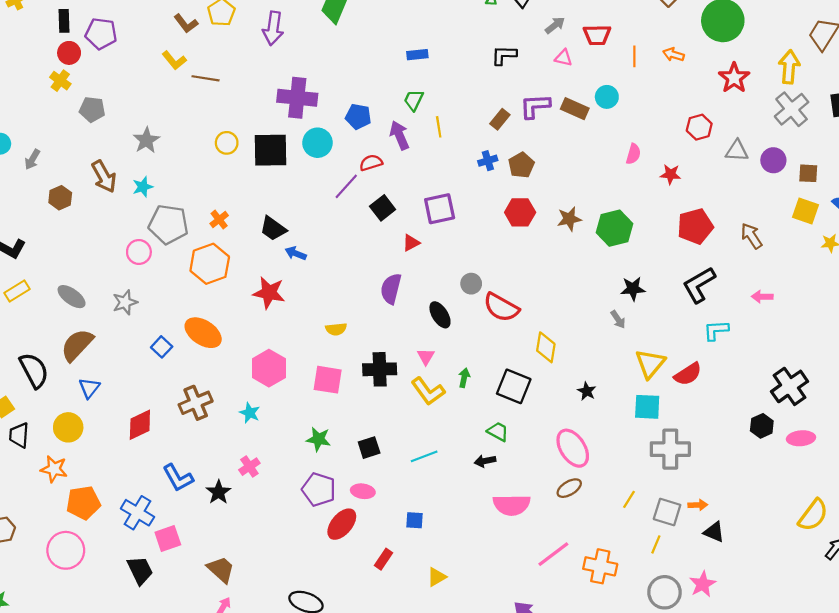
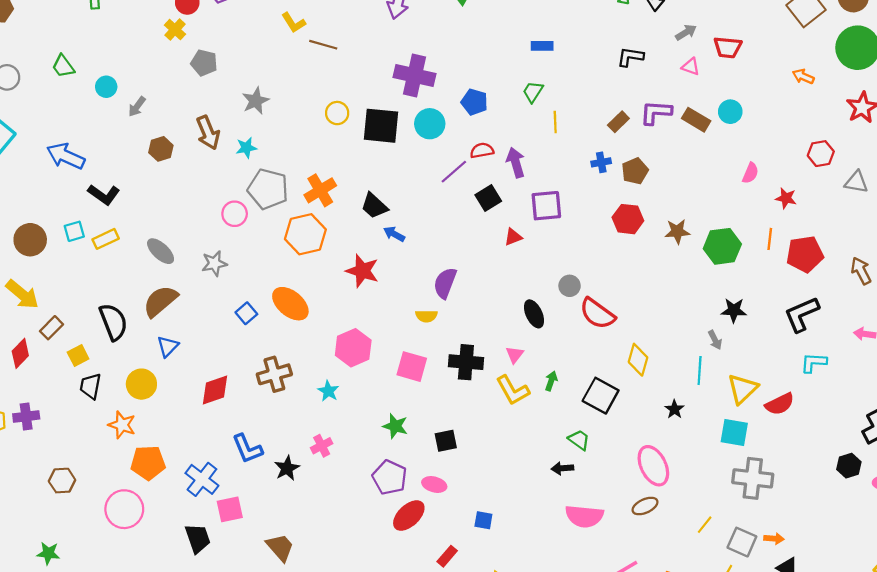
orange line: (634, 56) -> (770, 239), moved
purple arrow: (399, 135) -> (516, 162), moved
orange cross: (219, 220) -> (320, 190), size x1.6
purple semicircle: (391, 289) -> (445, 283), moved
cyan line: (424, 456) -> (700, 371), moved, turned -72

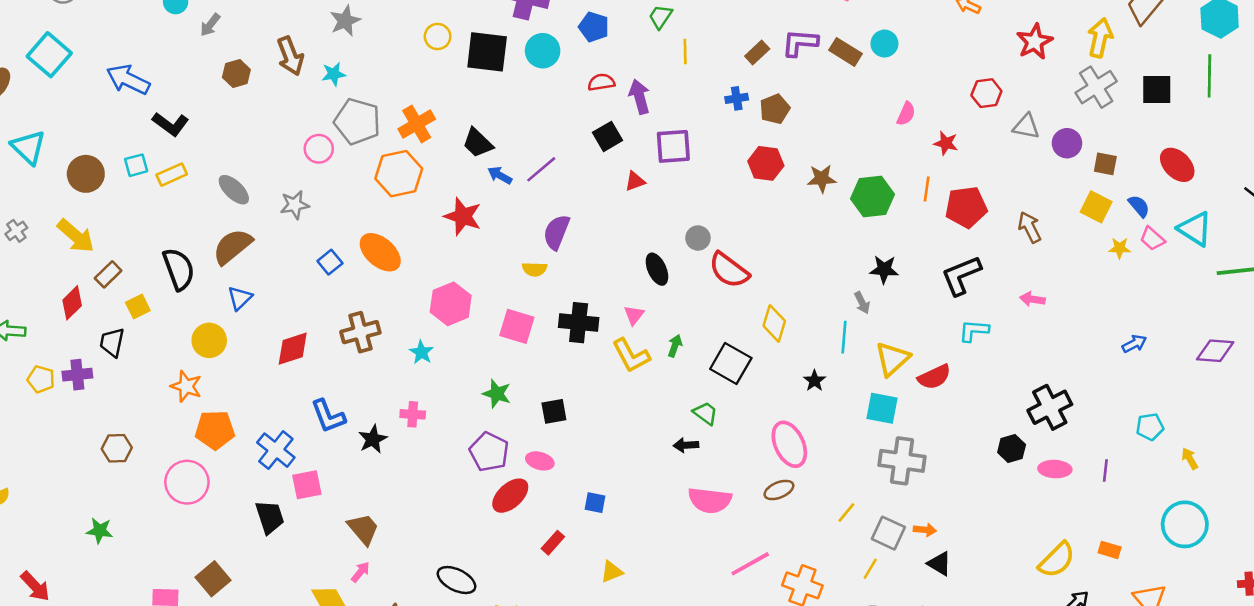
purple line: (454, 172) -> (541, 169), moved
black trapezoid: (90, 386) -> (112, 342), moved
pink cross: (322, 446) -> (413, 414), turned 30

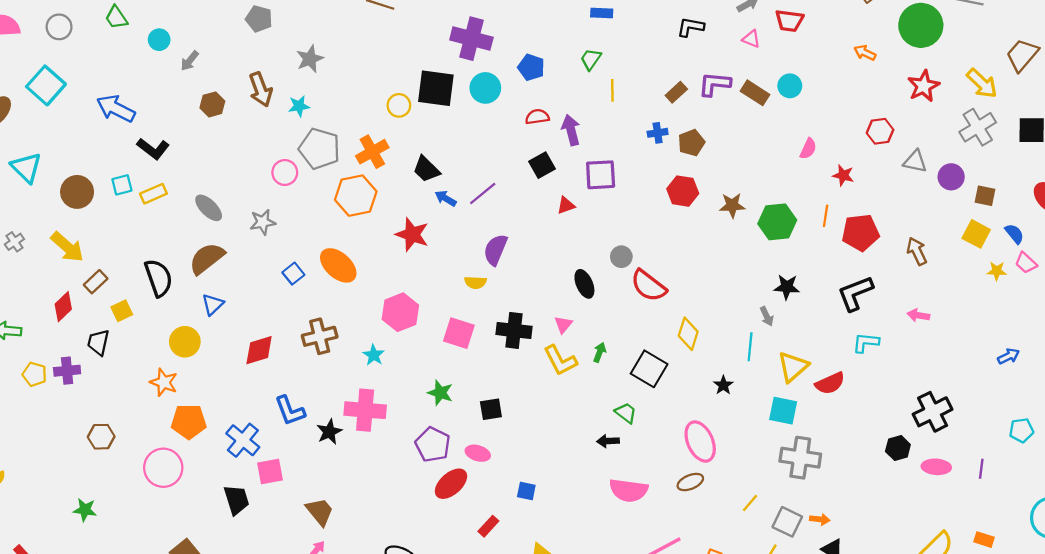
yellow circle: (438, 36) -> (399, 105), moved
yellow arrow: (1100, 38) -> (982, 83), turned 120
pink cross: (413, 414) -> (365, 410), size x1.8

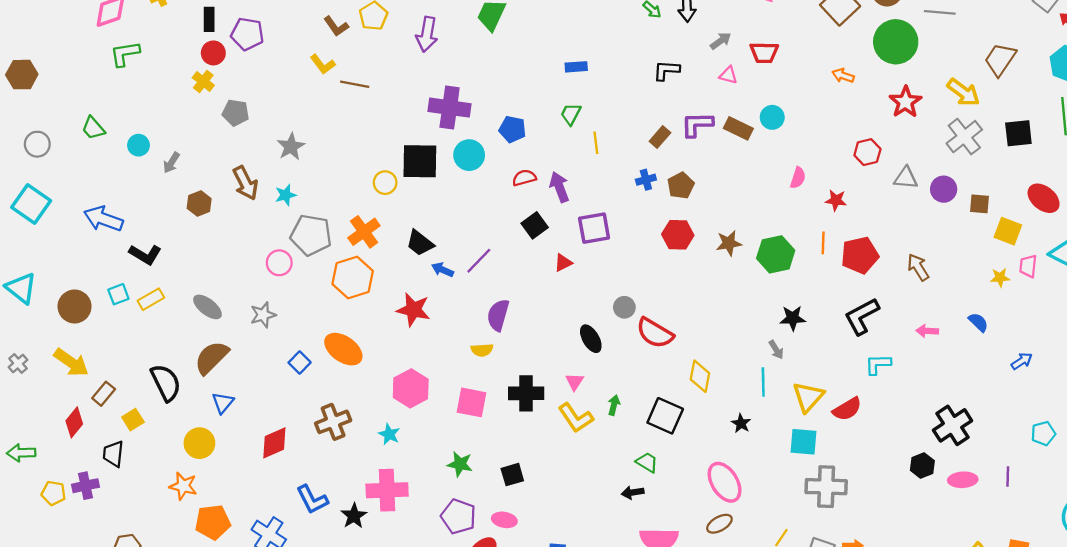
yellow square: (976, 234) -> (1008, 231), moved
blue semicircle: (1014, 234) -> (978, 322), moved
pink trapezoid: (1026, 263) -> (1028, 266), turned 60

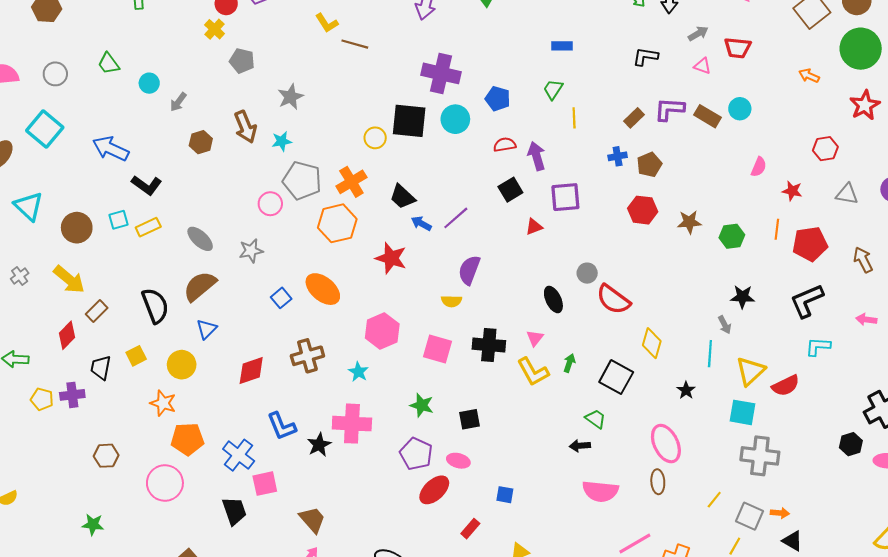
gray triangle: (906, 178) -> (847, 194), moved
green hexagon: (776, 254) -> (732, 236), size x0.7
yellow square: (133, 420) -> (136, 356), moved
brown ellipse: (719, 524) -> (658, 482), turned -70

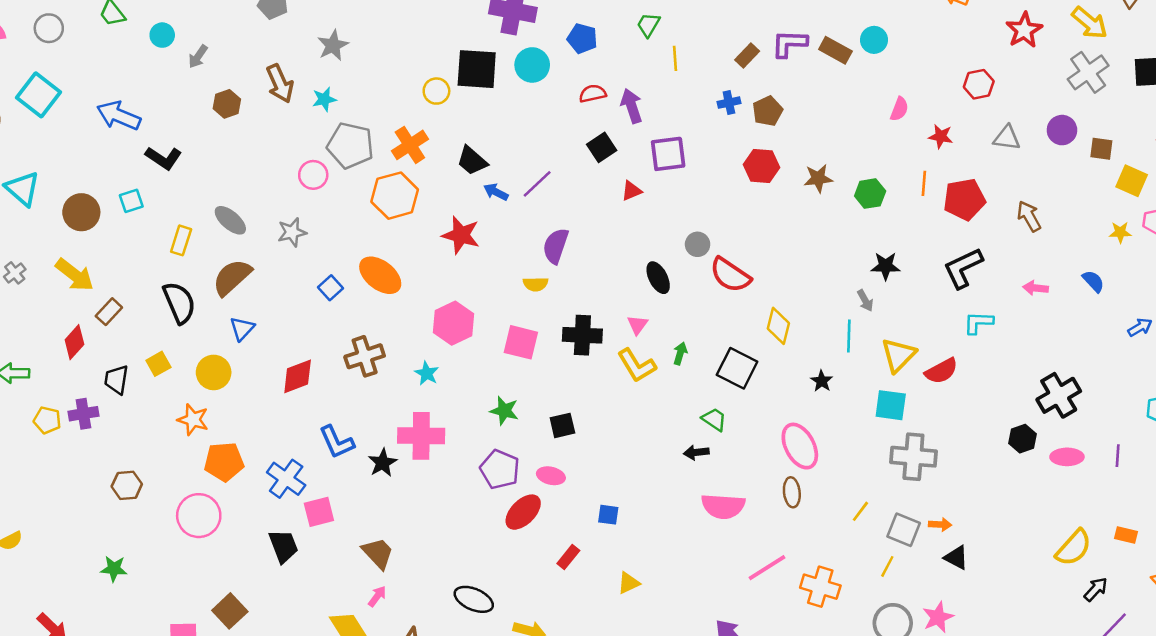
yellow rectangle: (148, 227) -> (181, 240), moved, turned -45

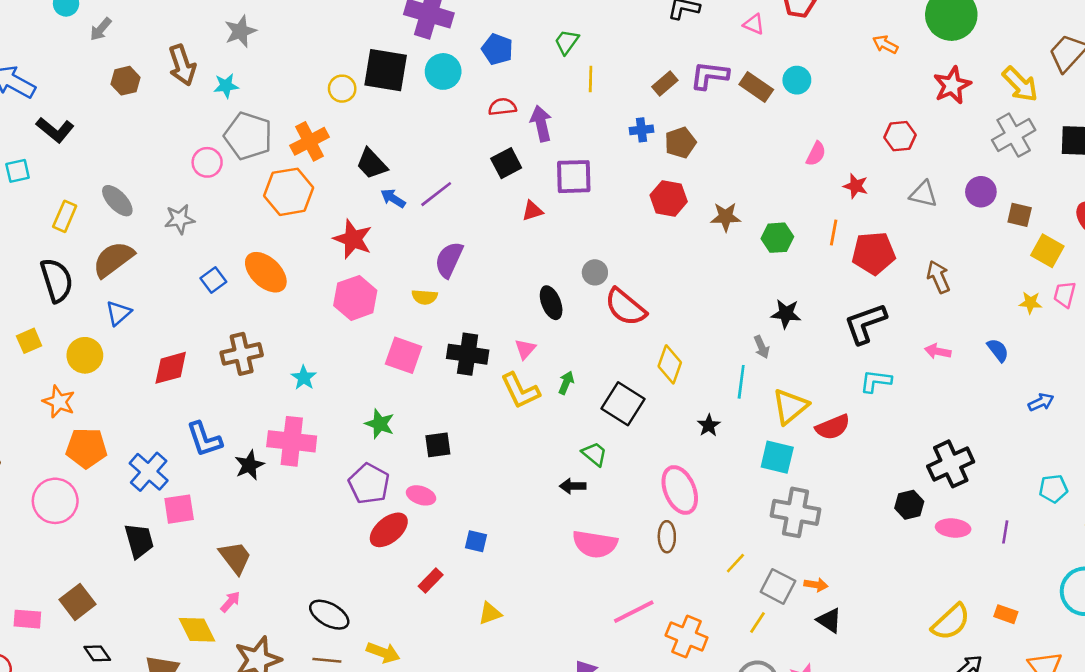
pink hexagon: (453, 323) -> (355, 298), moved

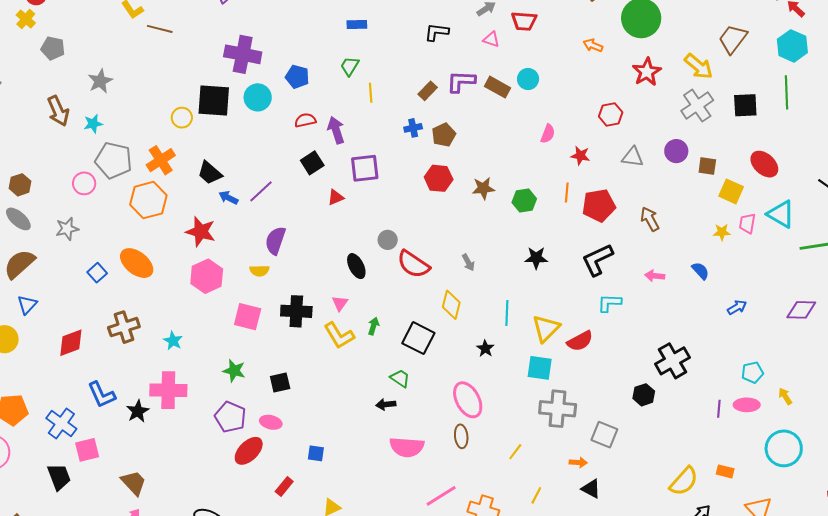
brown hexagon: (126, 81) -> (20, 185), moved
gray arrow: (762, 347) -> (468, 262), moved
pink ellipse: (953, 528) -> (747, 405), moved
gray square: (778, 586) -> (604, 435), moved

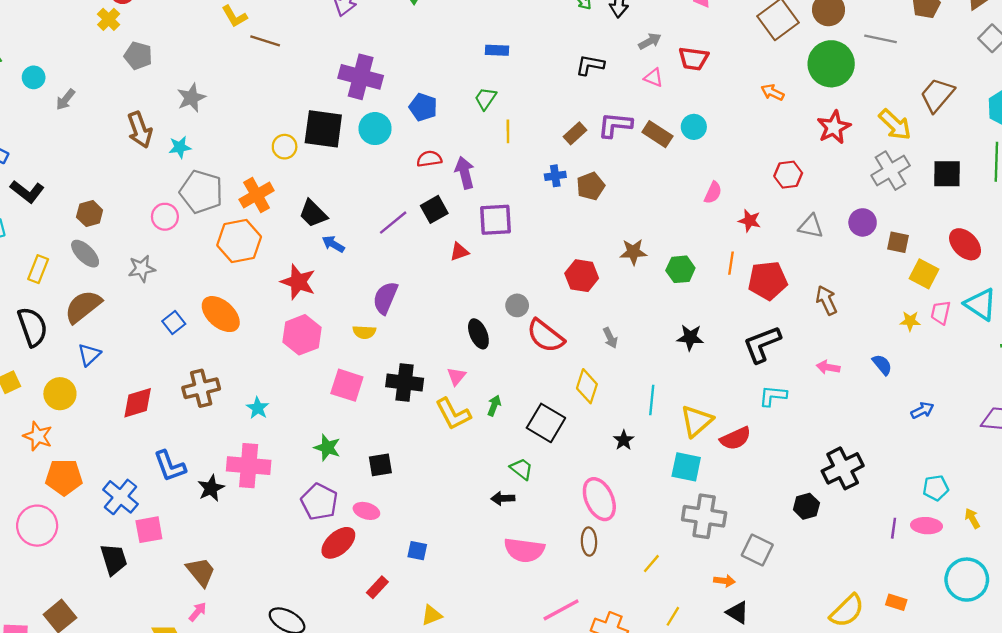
red hexagon: (439, 178) -> (582, 276), moved
purple line: (261, 191) -> (393, 223), moved

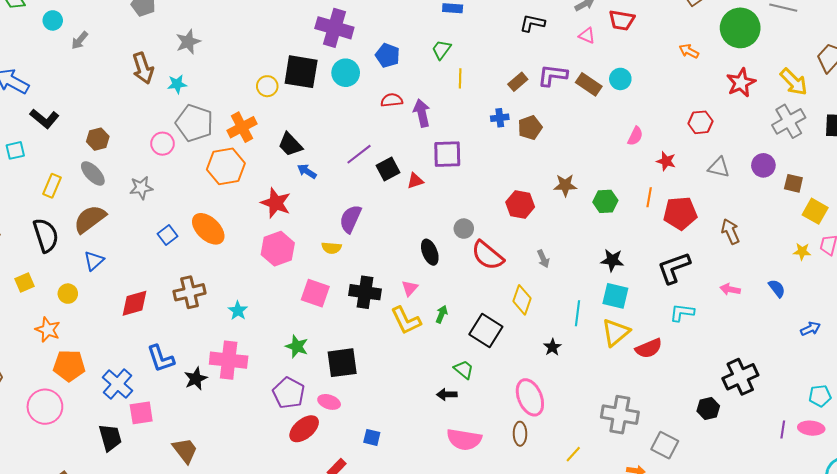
black square: (434, 209) -> (388, 169), moved
yellow circle: (60, 394) -> (68, 294), size x0.7
black square: (380, 465) -> (342, 363), size x1.5
cyan square: (686, 467) -> (615, 296), moved

